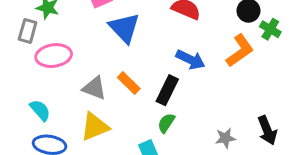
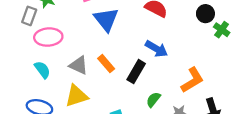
orange L-shape: (240, 51) -> (192, 80), moved
cyan semicircle: (40, 110) -> (42, 70), moved
green semicircle: (166, 123) -> (153, 100), moved

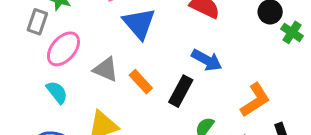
pink ellipse: (48, 37) -> (63, 49), turned -44
gray triangle: (79, 65) -> (106, 69), moved

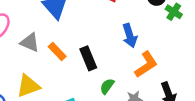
blue arrow: (207, 60) -> (130, 36), moved, turned 45
black rectangle: (181, 91) -> (88, 58), turned -50

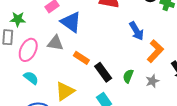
gray triangle: (30, 42) -> (55, 43), moved
black rectangle: (88, 58) -> (103, 72), moved

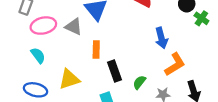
pink ellipse: (28, 50) -> (43, 26), turned 35
orange rectangle: (81, 58) -> (96, 50), turned 42

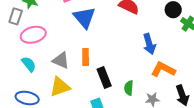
gray triangle: (74, 27) -> (61, 60), moved
orange L-shape: (175, 64) -> (163, 69), turned -120
green semicircle: (139, 82) -> (129, 88), turned -32

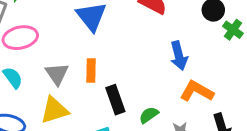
gray triangle: (61, 60) -> (57, 74), turned 30
green semicircle: (129, 88) -> (149, 115), turned 48

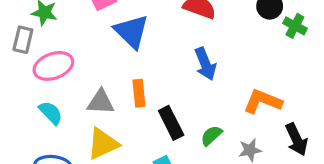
blue arrow: (179, 56) -> (205, 64), moved
gray triangle: (57, 74) -> (101, 102), turned -45

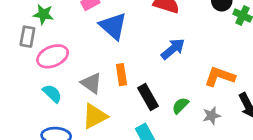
blue arrow: (205, 64) -> (173, 49), turned -105
gray triangle: (101, 102) -> (91, 83), turned 35

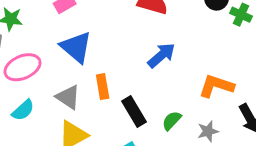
blue triangle: (113, 26) -> (76, 47), moved
cyan semicircle: (52, 94) -> (23, 110), turned 96

